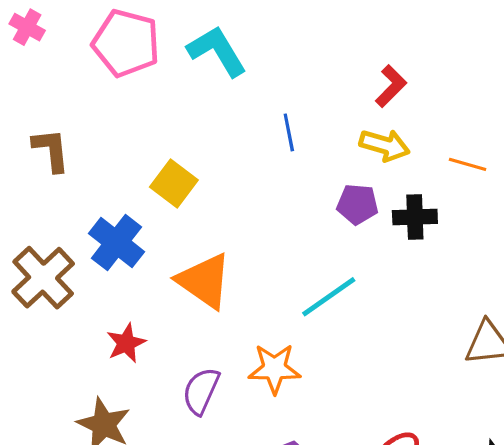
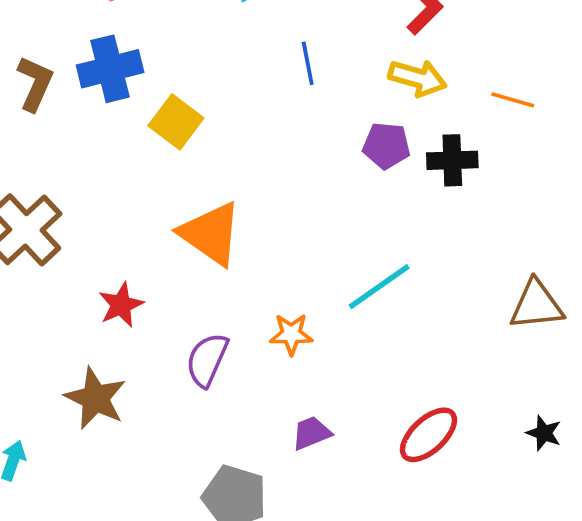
brown L-shape: (51, 150) -> (35, 83), turned 30
blue cross: (116, 243) -> (110, 69), moved, turned 38
cyan line: (329, 297) -> (379, 287), moved
orange star: (274, 369) -> (291, 334), size x0.7

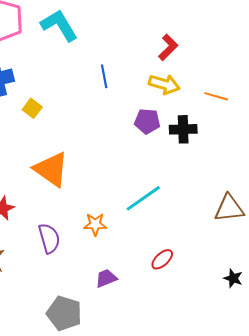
yellow square: (176, 122) -> (32, 108), size x0.7
purple semicircle: (207, 360) -> (49, 238), turned 140
red ellipse: (429, 435) -> (162, 259), moved, size x0.7

